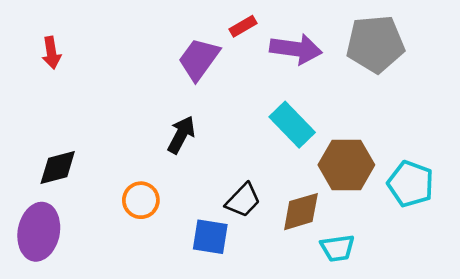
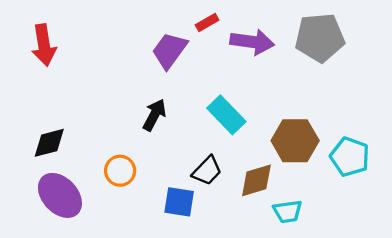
red arrow: (51, 53) -> (44, 45), size x1.5
cyan rectangle: (292, 125) -> (226, 115), moved
purple ellipse: (39, 232) -> (60, 195), moved, turned -54

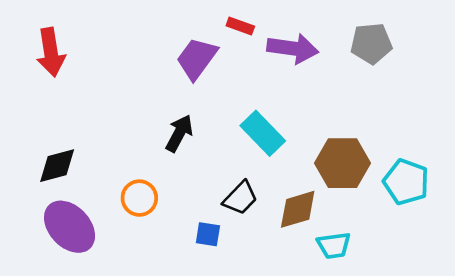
red rectangle: (207, 23) -> (240, 26), turned 50
gray pentagon: (320, 38) -> (371, 43), size x0.7
blue square: (179, 202) -> (208, 234), size x0.7

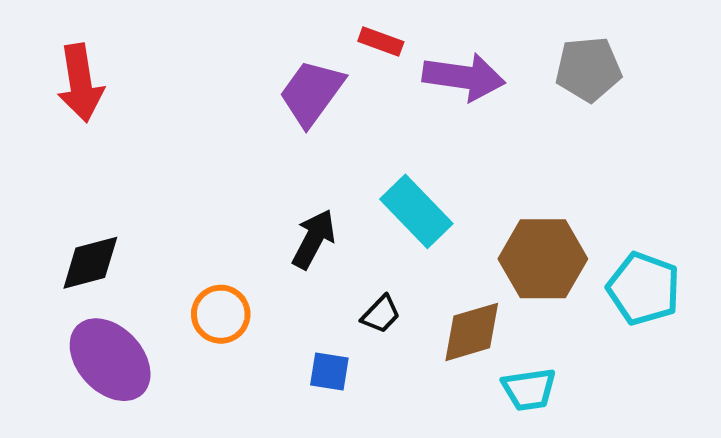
black arrow: (179, 133) -> (314, 239), moved
black trapezoid: (240, 198) -> (381, 314), size x0.7

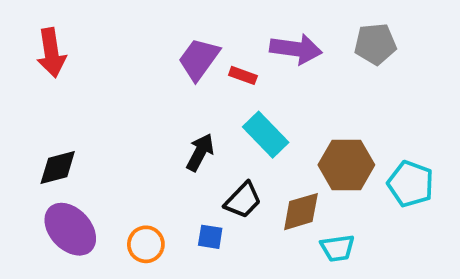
red rectangle: (381, 41) -> (243, 75), moved
orange circle: (221, 314) -> (146, 244), moved
black trapezoid: (381, 314) -> (243, 200), size x1.5

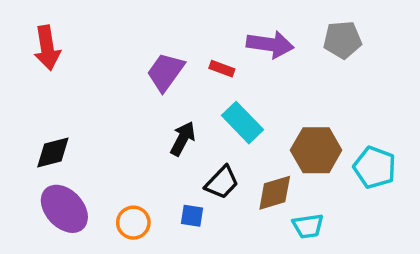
purple trapezoid: (199, 59) -> (165, 72), moved

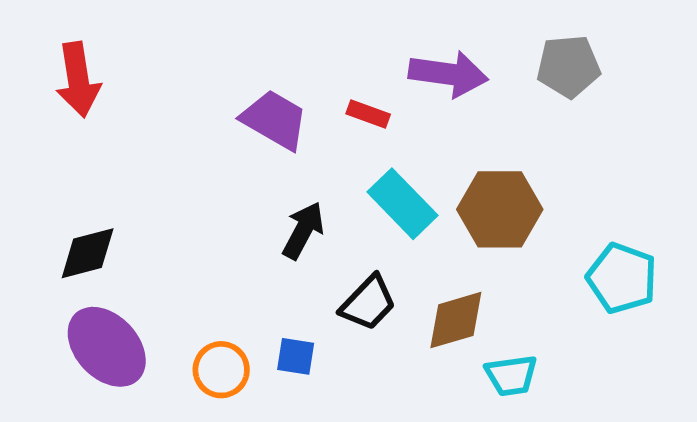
purple trapezoid: (165, 72) -> (275, 120), turned 84
brown hexagon: (316, 150) -> (500, 209), moved
blue square: (192, 216) -> (296, 356), moved

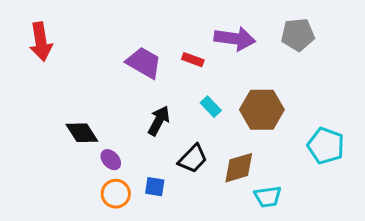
cyan rectangle: (402, 204) -> (211, 107), size x0.6
black diamond: (88, 253) -> (82, 133), moved, turned 72
purple ellipse: (107, 347) -> (111, 160), moved, size x0.5

